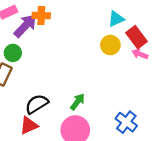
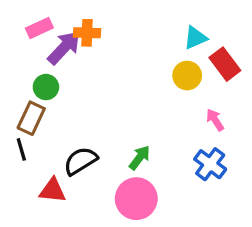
pink arrow: (140, 54) -> (215, 120), moved, turned 35
blue cross: (126, 122) -> (210, 164), moved
red triangle: (29, 126) -> (53, 190), moved, turned 30

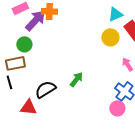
brown rectangle: (31, 118) -> (15, 63), turned 54
green arrow: (140, 158) -> (76, 79), moved
pink circle: (136, 199) -> (117, 108), moved, size x0.6

